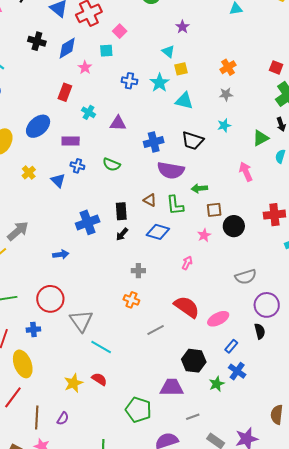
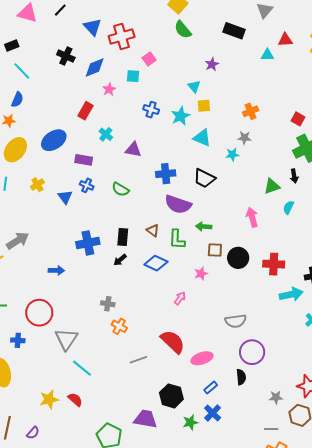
cyan star: (224, 125) -> (232, 154), moved
black circle: (234, 226) -> (238, 258), moved
gray cross: (138, 271) -> (108, 304), moved

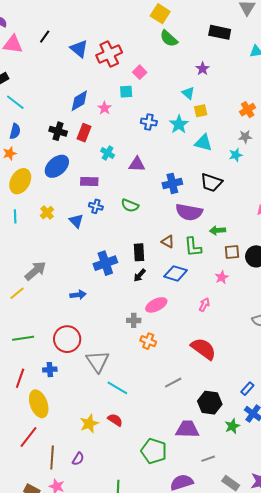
black cross: (66, 56) -> (58, 131), moved
blue diamond: (95, 68) -> (79, 101), moved
pink ellipse: (202, 358) -> (156, 305), moved
gray line: (138, 360) -> (173, 383), moved

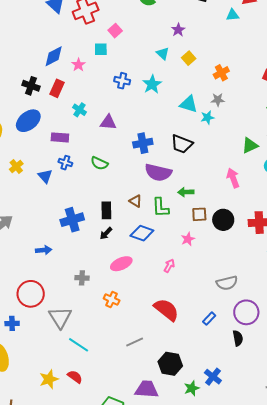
yellow square: (201, 111) -> (189, 58), moved, turned -32
cyan triangle: (203, 143) -> (189, 104), moved
gray cross: (134, 320) -> (82, 278), moved
blue rectangle: (247, 389) -> (209, 319), moved

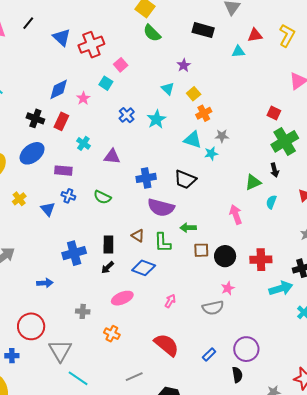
cyan square: (101, 49) -> (106, 83), turned 32
orange cross: (221, 73) -> (204, 113), moved
blue cross: (122, 81) -> (127, 115), turned 35
pink star: (188, 239) -> (228, 288), moved
gray semicircle: (227, 283) -> (213, 308), moved

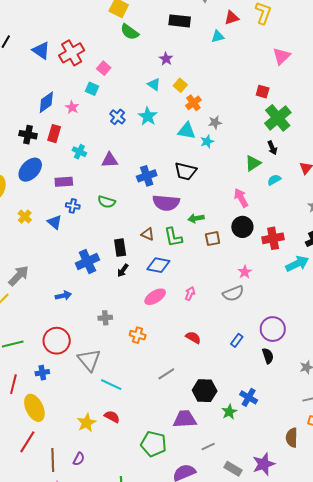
cyan semicircle: (271, 202) -> (274, 180), turned 48
black circle: (225, 256) -> (242, 227), moved
pink ellipse: (122, 298) -> (155, 297), moved
red semicircle: (166, 345) -> (193, 338), size x0.6

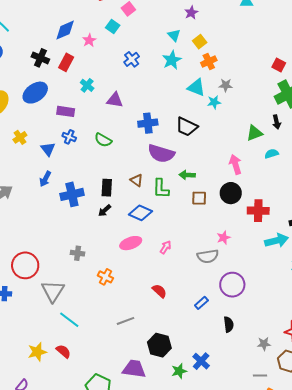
cyan star: (148, 116) -> (172, 60), moved
blue arrow: (63, 296) -> (45, 179), moved, turned 119
purple circle: (273, 329) -> (232, 285), moved

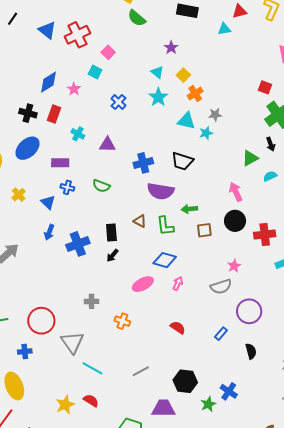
blue diamond: (141, 213) -> (165, 260), moved
gray line: (125, 321) -> (141, 371), moved

